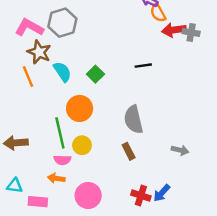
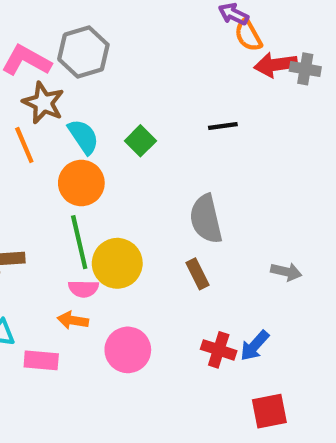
orange circle: (80, 108) -> (81, 183), moved
yellow circle: (82, 145) -> (117, 263), size x1.5

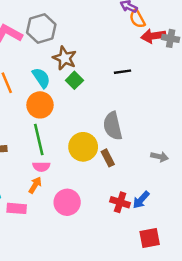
brown star: (43, 103) -> (65, 58), moved
yellow circle: (117, 263) -> (83, 147), moved
orange arrow: (73, 320) -> (35, 185), turned 112

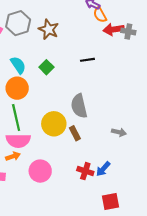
brown star: (65, 58) -> (49, 29), moved
pink semicircle: (41, 167) -> (18, 141), size x1.6
orange arrow: (35, 185) -> (13, 156), turned 40

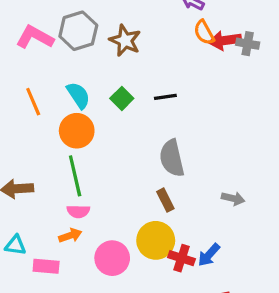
orange semicircle: (100, 15) -> (204, 32), moved
black line: (87, 60) -> (165, 97), moved
yellow circle: (54, 124) -> (156, 240), moved
pink semicircle: (18, 141) -> (78, 211), size x0.6

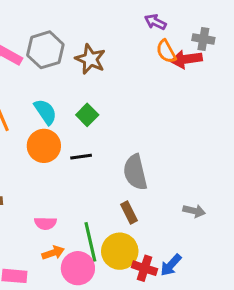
gray cross: (248, 44) -> (203, 39), moved
black line: (165, 97) -> (81, 157), moved
green line: (75, 176) -> (90, 242), moved
orange arrow: (70, 236) -> (53, 253), moved

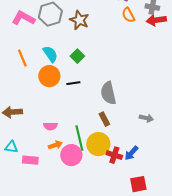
red arrow: (186, 59) -> (156, 20), moved

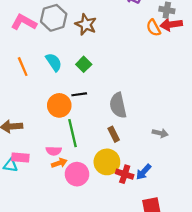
orange semicircle: (128, 15) -> (154, 28), moved
orange circle: (49, 76) -> (59, 105), moved
pink semicircle: (50, 126) -> (54, 151), moved
green line: (79, 138) -> (73, 133), moved
pink rectangle: (30, 160) -> (20, 158), moved

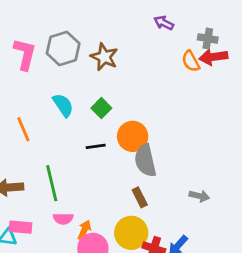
pink L-shape: (24, 22) -> (25, 54), turned 75
orange line: (23, 67) -> (23, 129), moved
orange circle: (59, 105) -> (133, 136), moved
green line: (73, 133) -> (52, 183), moved
orange arrow: (59, 163) -> (84, 230), moved, turned -48

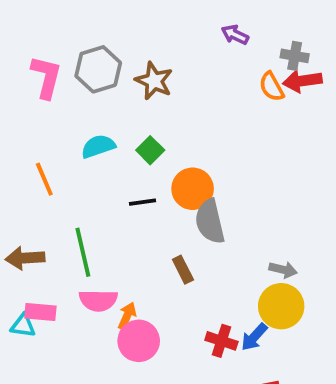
cyan semicircle: (63, 105) -> (98, 146), turned -75
brown rectangle: (140, 197) -> (183, 270), moved
pink semicircle: (63, 219) -> (98, 300), size x1.4
yellow circle: (131, 233) -> (281, 306), moved

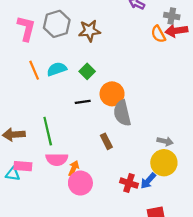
brown star: (154, 81) -> (89, 31), turned -30
orange line: (44, 179) -> (34, 70), moved

